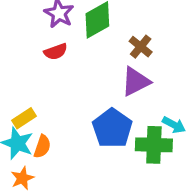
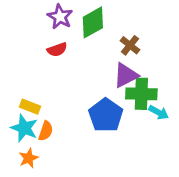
yellow rectangle: (24, 118) -> (30, 107), turned 54
green cross: (154, 145) -> (141, 94), moved

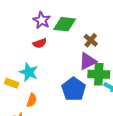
green diamond: (93, 22) -> (65, 24), turned 35
yellow rectangle: (30, 107) -> (12, 83), moved
cyan star: (24, 128) -> (29, 72), moved

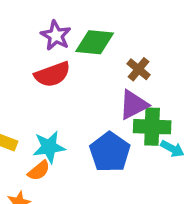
red semicircle: (40, 43) -> (52, 74), size x1.5
cyan star: (29, 72) -> (49, 147), moved, turned -30
orange semicircle: (32, 100) -> (39, 171), turned 32

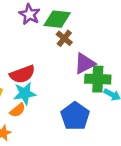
brown cross: (139, 69) -> (64, 38), moved
red semicircle: (52, 74) -> (22, 74), moved
blue pentagon: (110, 152) -> (75, 116), moved

